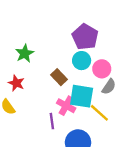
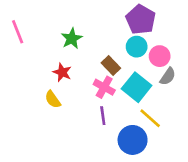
cyan square: (82, 96) -> (137, 87), turned 30
pink cross: (66, 106) -> (104, 87), moved
yellow line: (99, 113) -> (150, 118), moved

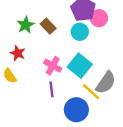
pink circle: (160, 56) -> (99, 18), moved
brown rectangle: (111, 66) -> (48, 26), moved
gray semicircle: (168, 76) -> (106, 83), moved, size x1.5

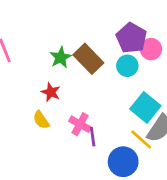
brown rectangle: (48, 26) -> (88, 59), size x1.5
pink cross: (53, 66) -> (80, 124), moved
cyan square: (80, 66) -> (145, 107), moved

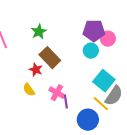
purple pentagon: (131, 38) -> (94, 31), turned -30
green star: (61, 57) -> (39, 32), moved
brown rectangle: (88, 59) -> (50, 58), moved

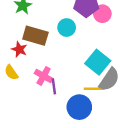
cyan circle: (91, 51) -> (67, 28), moved
brown rectangle: (50, 58) -> (35, 36), turned -30
yellow line: (101, 104) -> (94, 89), turned -42

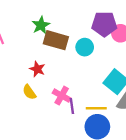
brown rectangle: (35, 36) -> (56, 40), moved
yellow line: (94, 89) -> (96, 108), moved

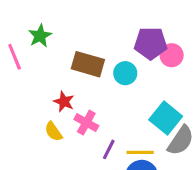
green star: (41, 25) -> (40, 36), moved
pink cross: (62, 96) -> (86, 123), moved
purple line: (72, 106) -> (109, 149), turned 35

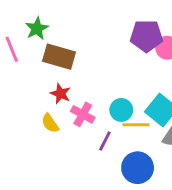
brown rectangle: (88, 64) -> (59, 57), moved
cyan circle: (125, 73) -> (121, 110), moved
yellow line: (140, 152) -> (136, 125), moved

